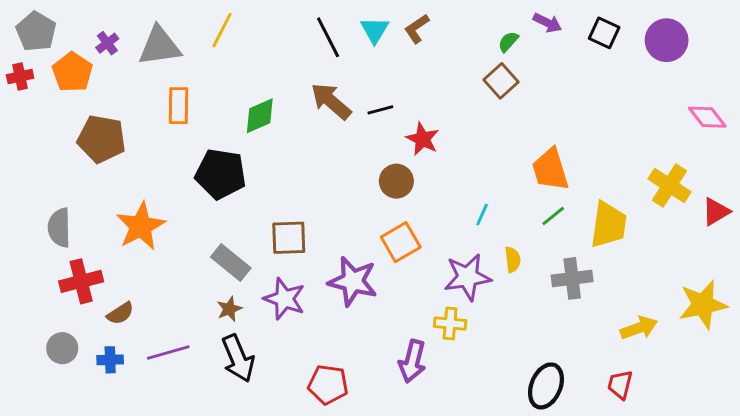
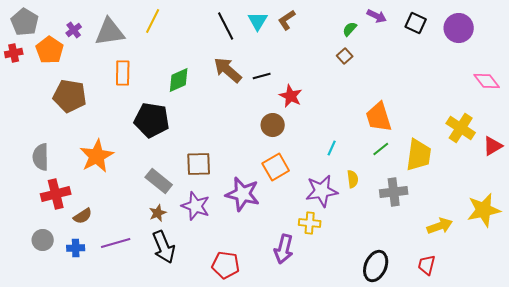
brown square: (501, 81) -> (345, 56), size x0.7

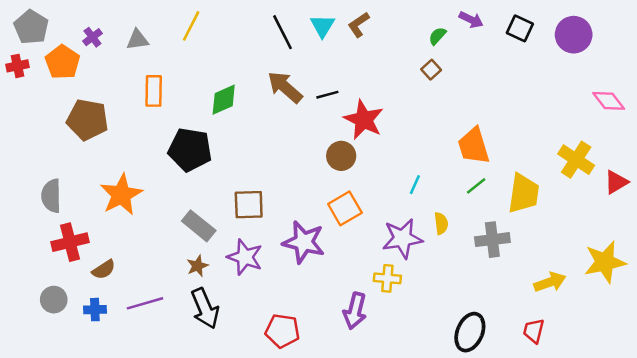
gray triangle: (110, 32) -> (137, 40), size x0.6
red star: (291, 96) -> (364, 120), size x1.4

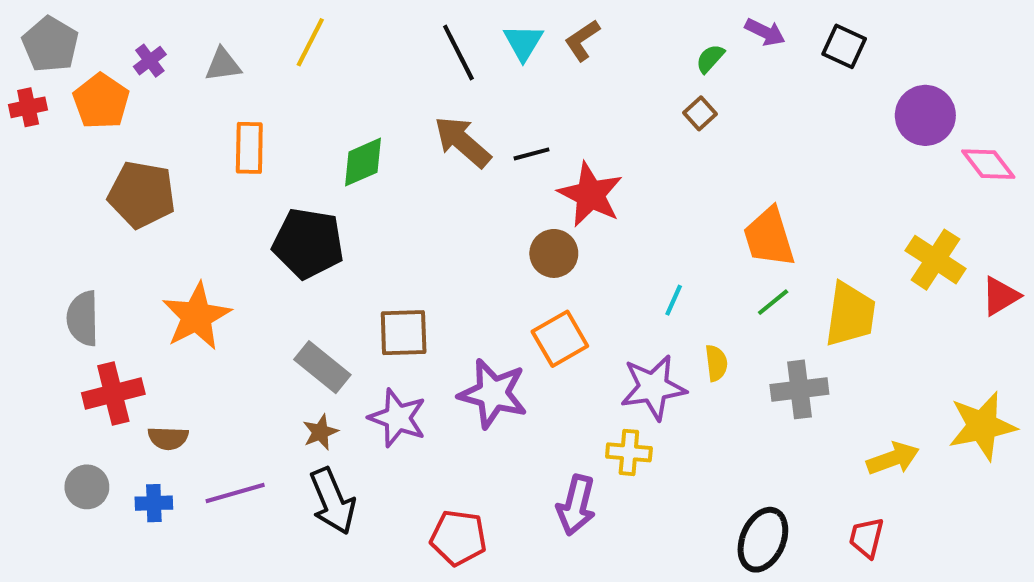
purple circle: (574, 35) -> (925, 115), moved
brown semicircle: (104, 270) -> (168, 438), turned 35

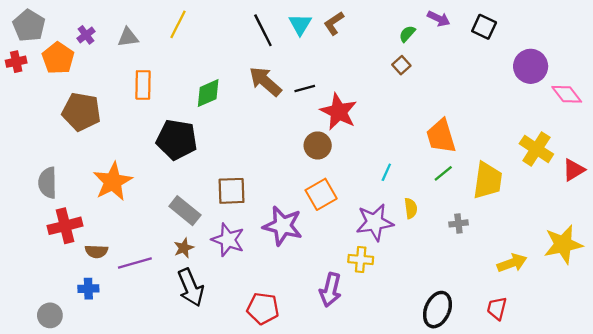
gray cross: (799, 389) -> (458, 223), size x0.6
gray circle: (87, 487) -> (50, 315), moved
purple line: (235, 493) -> (135, 263), moved

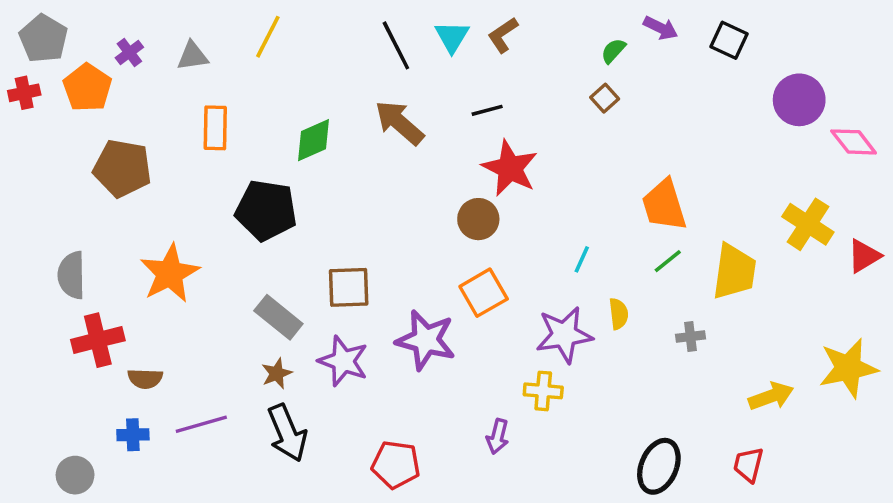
black line: (305, 88) -> (487, 110), moved
purple line: (135, 263) -> (201, 424), moved
purple arrow: (330, 290) -> (498, 436), size x0.7

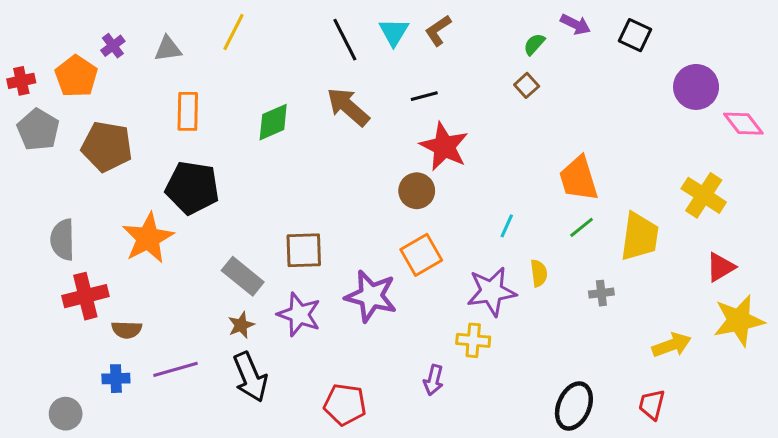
gray pentagon: (43, 38) -> (38, 130), moved
black pentagon: (266, 210) -> (192, 188), moved
red triangle: (864, 256) -> (720, 267), moved

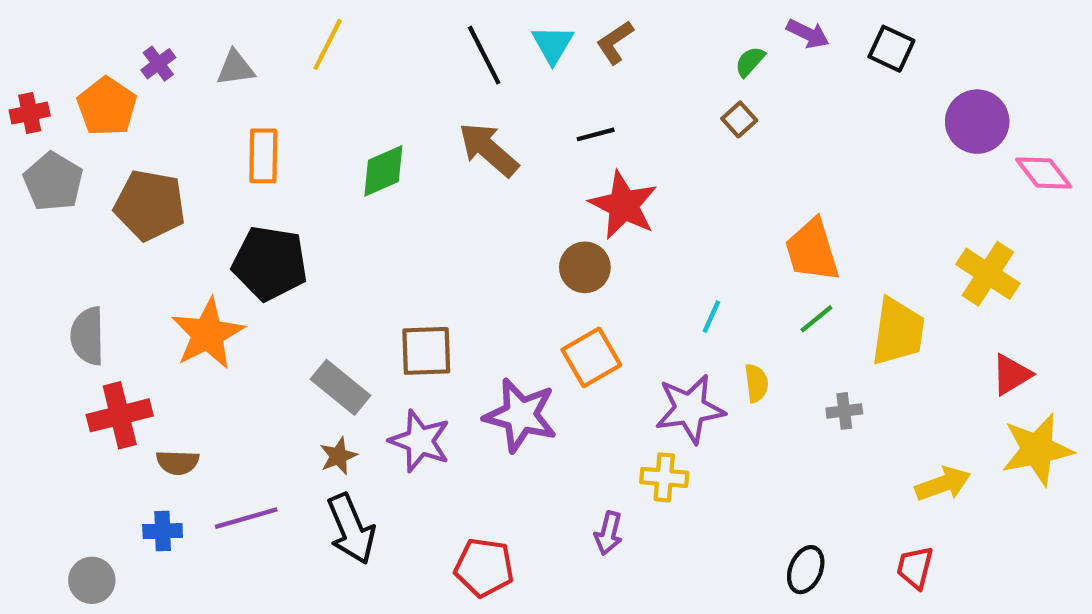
black ellipse: (574, 406) -> (806, 570), size x0.7

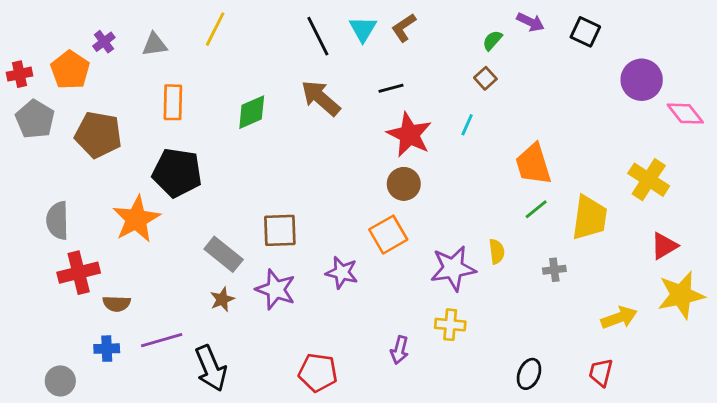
brown circle: (585, 267) -> (404, 184), moved
cyan line: (711, 317) -> (467, 125), moved
purple star: (521, 415) -> (342, 273), size x0.7
yellow cross: (664, 477) -> (450, 325), moved
black arrow: (351, 529) -> (211, 368), moved

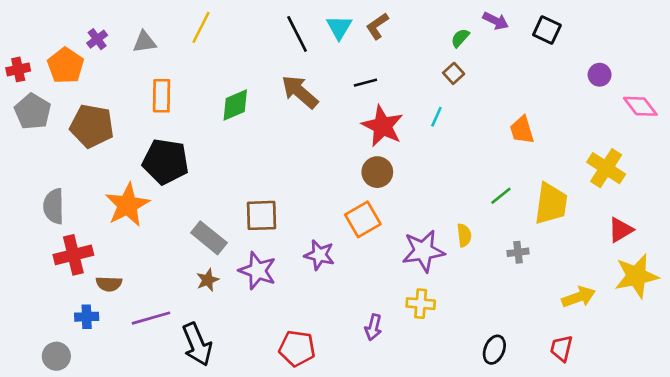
purple circle: (642, 80) -> (600, 75), size x0.6
orange trapezoid: (533, 164) -> (522, 130), moved, size x0.7
blue cross: (107, 349) -> (87, 317), moved

